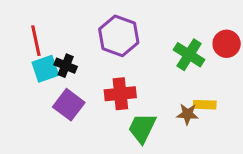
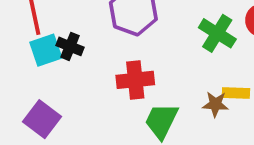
purple square: (69, 105) -> (42, 119), moved

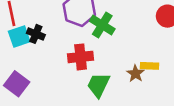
green cross: (217, 33) -> (102, 25), moved
brown star: (215, 104) -> (135, 74), turned 30

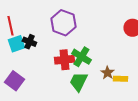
green cross: (102, 25) -> (81, 57), moved
yellow rectangle: (150, 66) -> (120, 79), moved

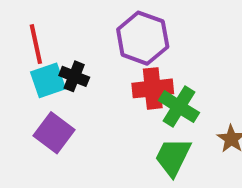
red cross: (64, 60) -> (153, 88), moved
purple square: (14, 81) -> (54, 133), moved

